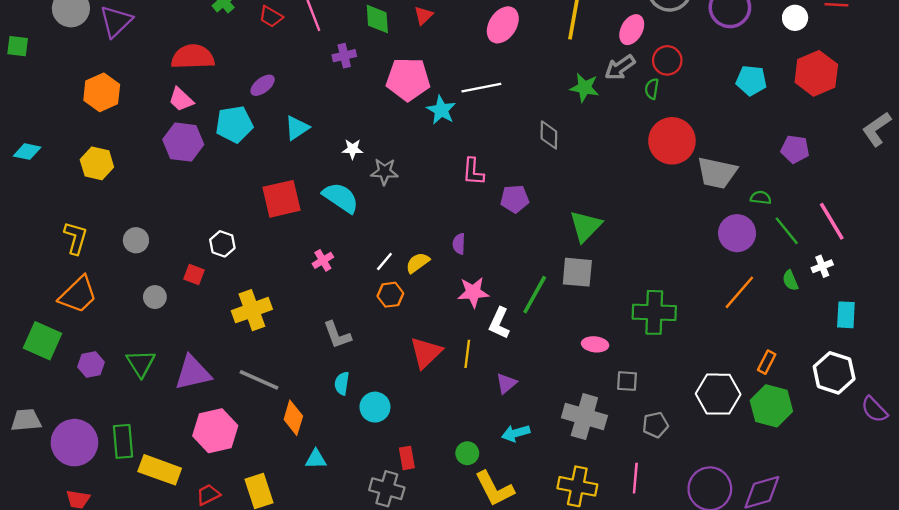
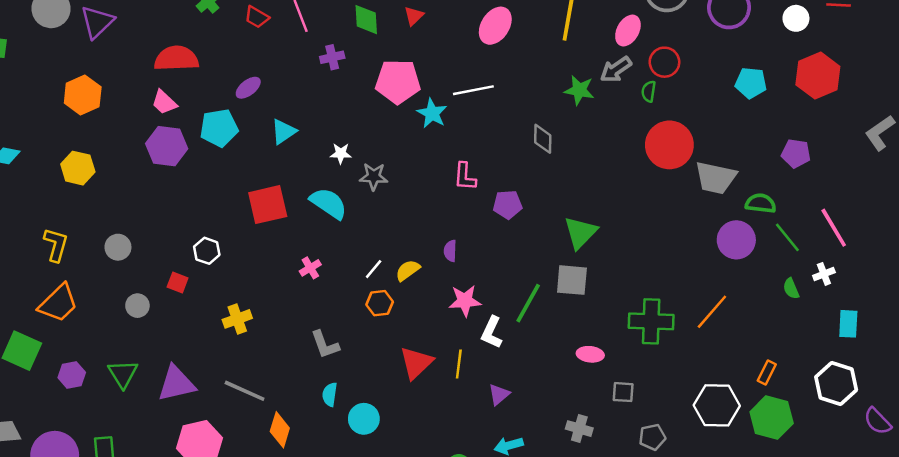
green semicircle: (761, 198) -> (761, 203), size x1.4
orange line: (739, 292) -> (712, 312), moved
yellow cross: (252, 310) -> (237, 319), size x0.7
gray cross: (584, 417) -> (579, 429), size x0.6

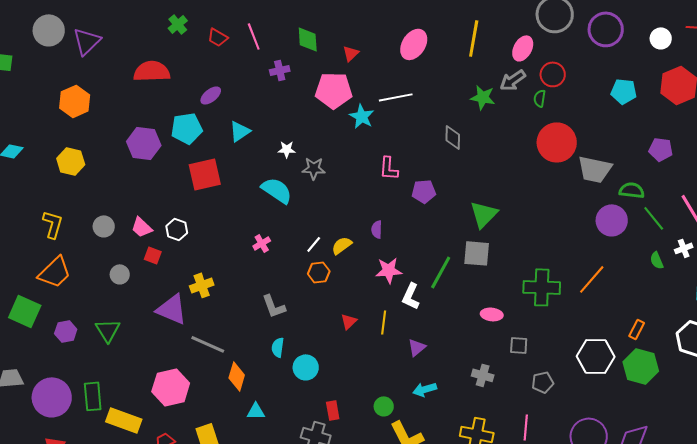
red triangle: (414, 16) -> (351, 53), moved
pink trapezoid: (164, 102) -> (142, 227), moved
red square: (268, 205) -> (205, 174), moved
red triangle: (416, 363) -> (349, 321), size x0.6
purple triangle: (176, 383) -> (172, 309), moved, turned 36

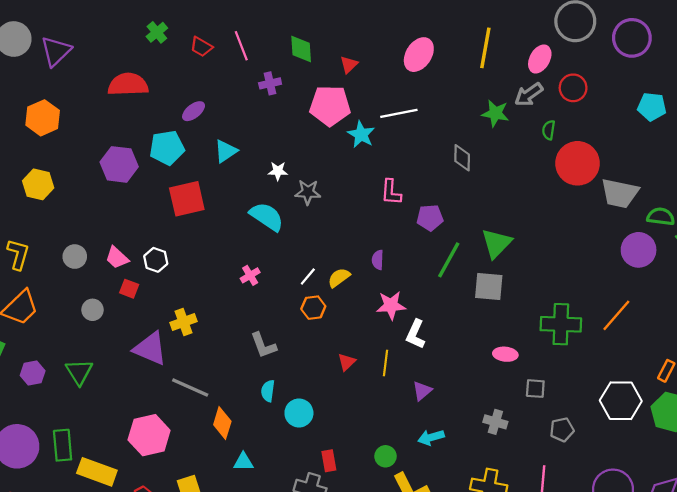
green semicircle: (540, 98) -> (549, 130), moved
green line: (441, 272) -> (449, 260), moved

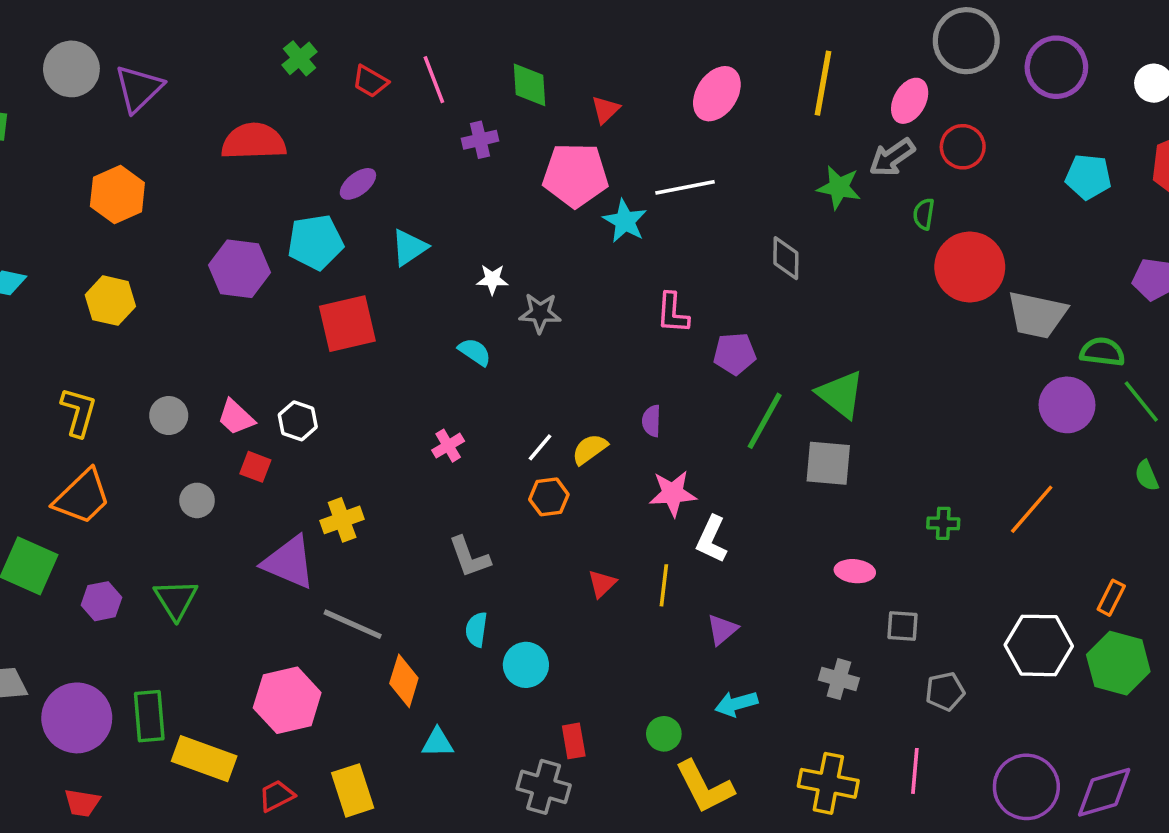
cyan semicircle: (267, 217) -> (475, 352), size x0.6
green triangle: (496, 243) -> (841, 394), turned -36
green cross: (561, 324) -> (943, 523), size x0.5

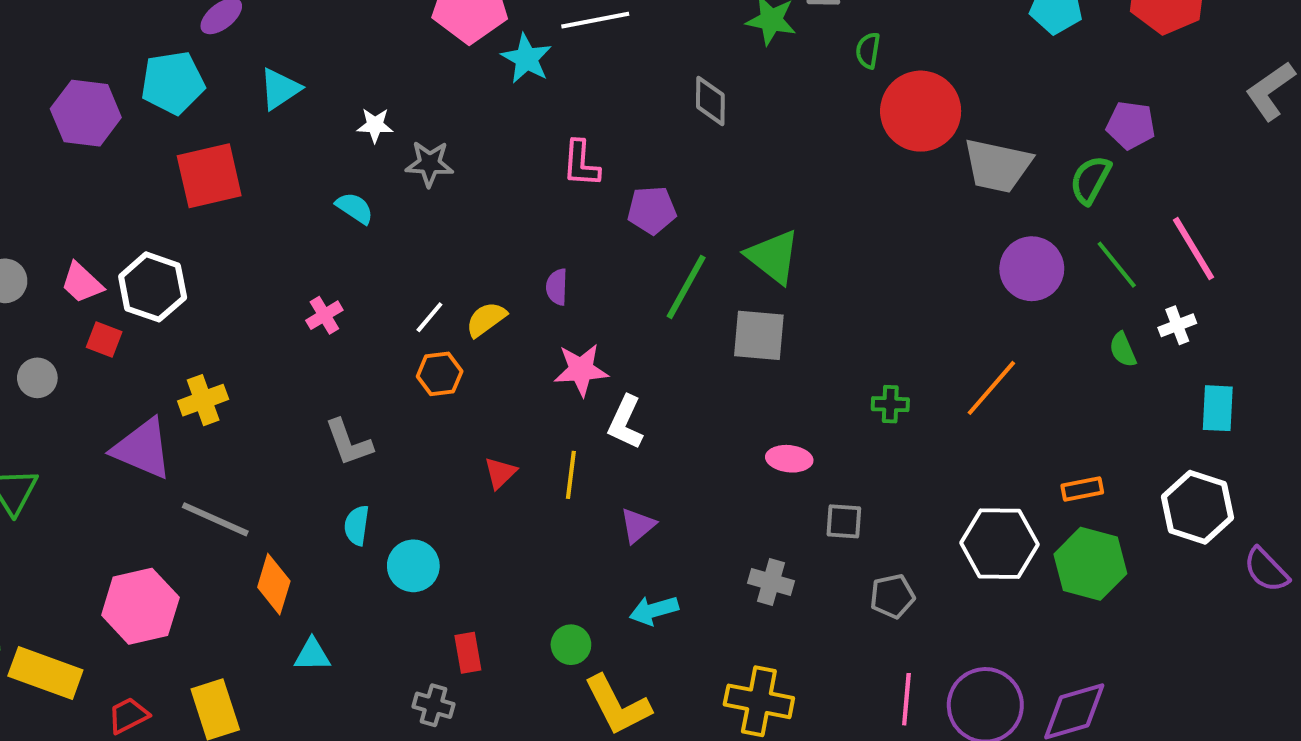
green semicircle: (1102, 352) -> (1090, 180), moved, turned -69
white hexagon: (298, 421) -> (153, 287), size x1.5
orange rectangle: (1111, 598) -> (1082, 489), turned 52
pink line: (915, 771) -> (906, 699), moved
gray cross: (544, 787) -> (434, 705), size x0.7

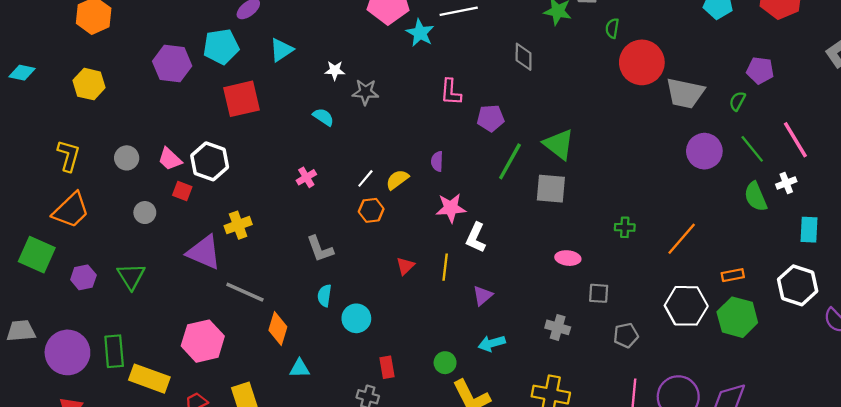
green semicircle: (1090, 180) -> (737, 101), size x0.7
green semicircle: (1123, 350) -> (756, 197), size x1.5
orange line: (991, 388) -> (682, 239), moved

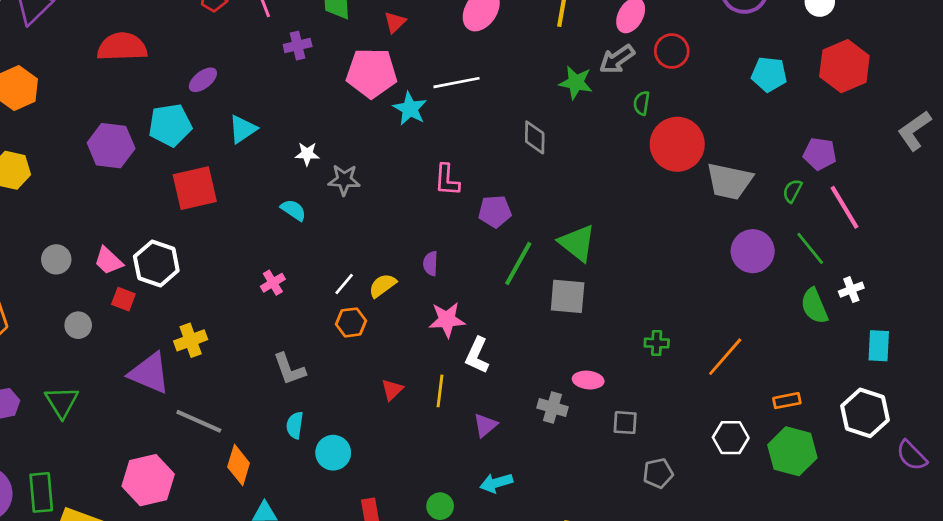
pink line: (795, 140) -> (844, 207), moved
white hexagon: (686, 306) -> (731, 438), size x0.7
gray cross: (558, 327) -> (552, 407), moved

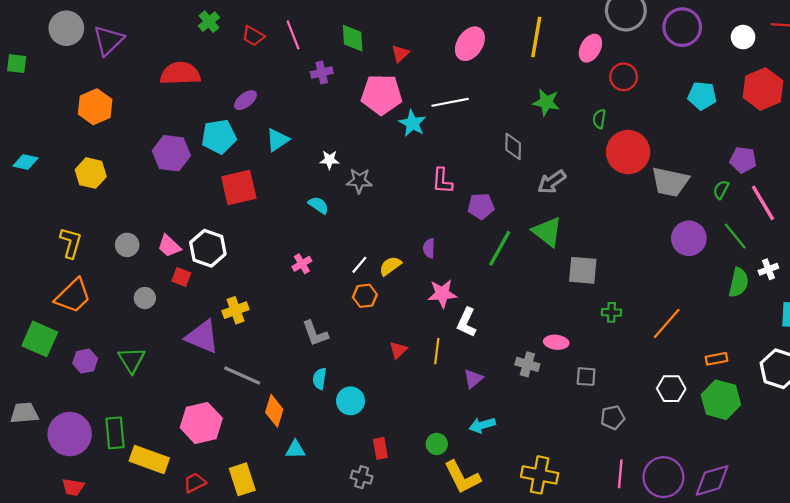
gray arrow: (617, 59) -> (552, 182), moved
gray square: (568, 296) -> (583, 270), moved
green semicircle: (814, 306) -> (739, 283), turned -144

